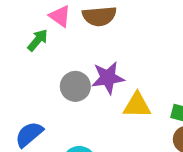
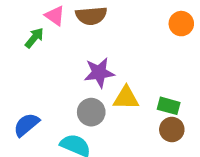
gray circle: (75, 86) -> (91, 112), moved

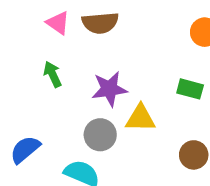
green arrow: (34, 38) -> (53, 74), moved, turned -65
green rectangle: (169, 106) -> (190, 89), moved

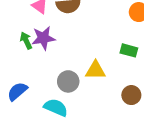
green arrow: (53, 74) -> (26, 41), moved
purple star: (109, 89) -> (43, 38), moved

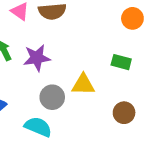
purple star: (43, 38) -> (37, 58), moved

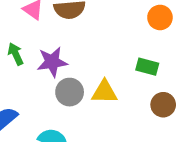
gray circle: (52, 97) -> (70, 92), moved
brown circle: (124, 113) -> (163, 105), moved

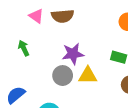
purple star: (52, 62) -> (73, 54), moved

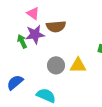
brown semicircle: (63, 16) -> (56, 26), moved
purple star: (73, 54) -> (35, 34), moved

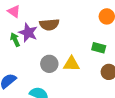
pink triangle: (33, 13) -> (14, 11), moved
purple star: (35, 34) -> (28, 33), turned 30

